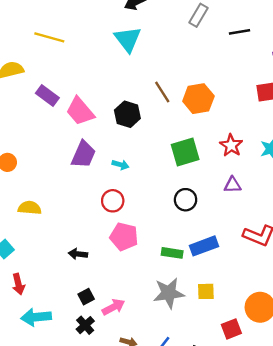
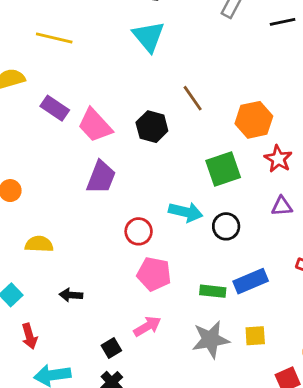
orange hexagon: (198, 99) -> (254, 120), moved
cyan arrow: (120, 165) -> (186, 212), moved, size x1.6
black arrow: (78, 254) -> (71, 295), moved
pink arrow: (113, 307) -> (147, 326), moved

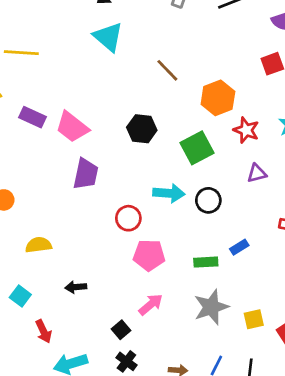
brown line: (193, 98) -> (167, 70), moved
black hexagon: (152, 127) -> (142, 129), moved
blue rectangle: (251, 281) -> (239, 247), size x0.6
yellow square: (255, 336) -> (254, 319), moved

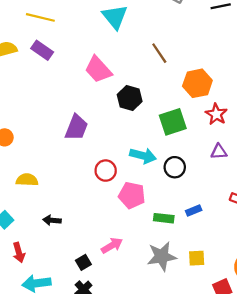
purple rectangle: (32, 117) -> (42, 50), moved
pink trapezoid: (72, 127) -> (98, 70), moved
pink pentagon: (149, 255) -> (132, 195), moved
yellow square: (254, 319) -> (197, 258), moved

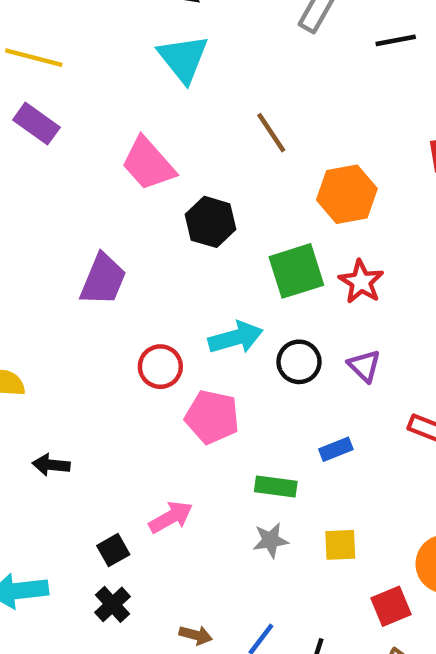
red star: (216, 114) -> (361, 282), moved
purple triangle: (219, 152) -> (364, 366), moved, turned 48
cyan arrow: (143, 156) -> (236, 338), turned -30
green rectangle: (164, 218) -> (276, 486), moved
gray star: (162, 256) -> (270, 540), size x0.6

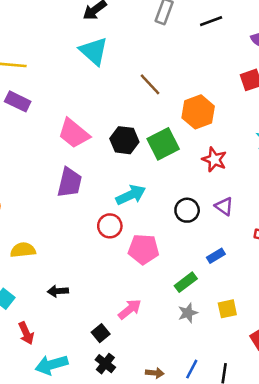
pink trapezoid: (148, 164) -> (74, 133), moved
green square: (296, 271) -> (163, 144), moved
cyan arrow: (236, 338) -> (131, 195), moved
green rectangle: (276, 486) -> (186, 282), turned -35

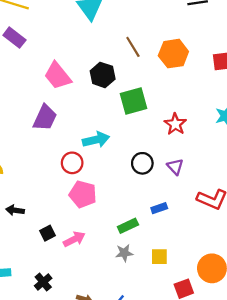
orange hexagon: (198, 112) -> (173, 54), moved
black hexagon: (124, 140) -> (103, 75), moved
pink pentagon: (144, 249) -> (83, 194), moved
black square: (101, 333) -> (48, 233), moved

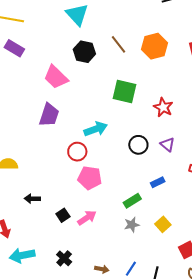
black hexagon: (103, 75) -> (84, 52), moved
green square: (134, 101) -> (125, 92), turned 35
yellow square: (159, 257) -> (163, 224), turned -35

